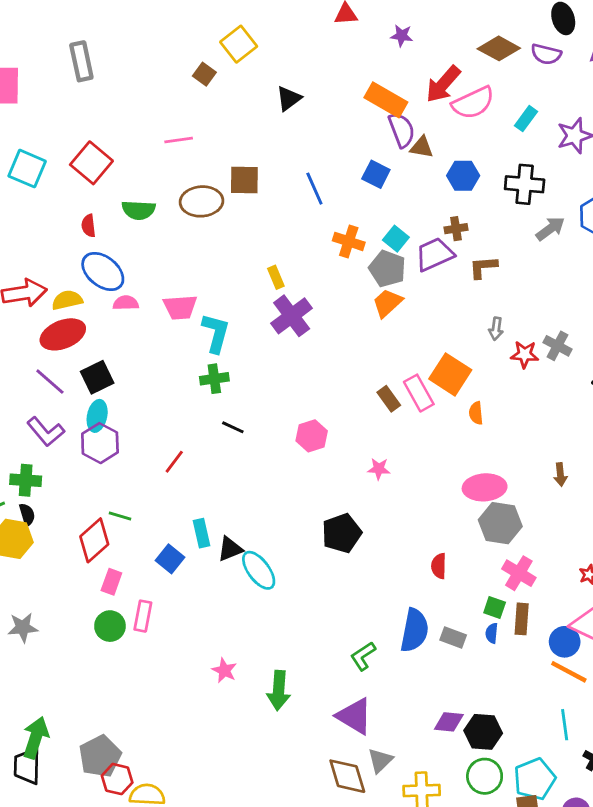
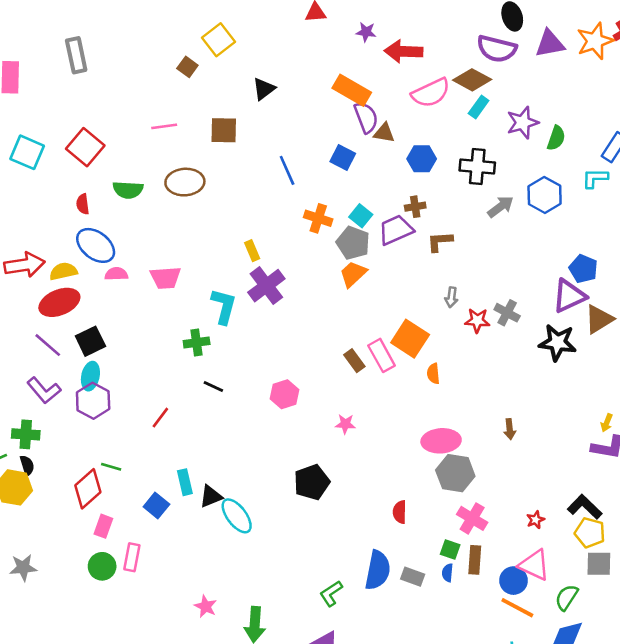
brown diamond: (499, 48) -> (472, 80), moved
purple semicircle: (546, 54) -> (497, 49), size x1.4
red arrow: (443, 84) -> (404, 51), moved, turned 51
brown square: (244, 180) -> (224, 130), moved
cyan L-shape: (216, 333) -> (224, 306), moved

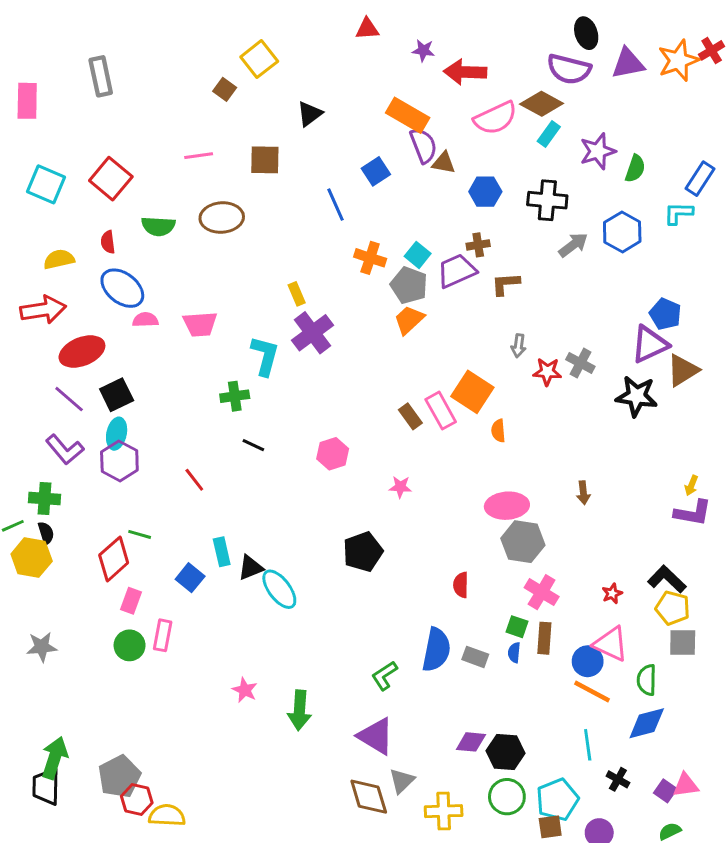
blue square: (343, 157) -> (376, 171), moved, turned 30
yellow semicircle: (63, 271) -> (59, 259), moved
red line: (160, 418) -> (194, 480), turned -75
green semicircle: (567, 597) -> (647, 680), turned -32

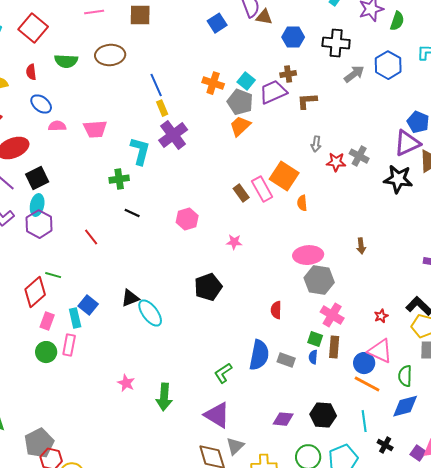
blue line: (336, 205) -> (156, 85), moved
blue ellipse: (122, 288) -> (41, 104), size x0.7
cyan rectangle: (222, 552) -> (75, 318), moved
black hexagon: (506, 752) -> (323, 415), moved

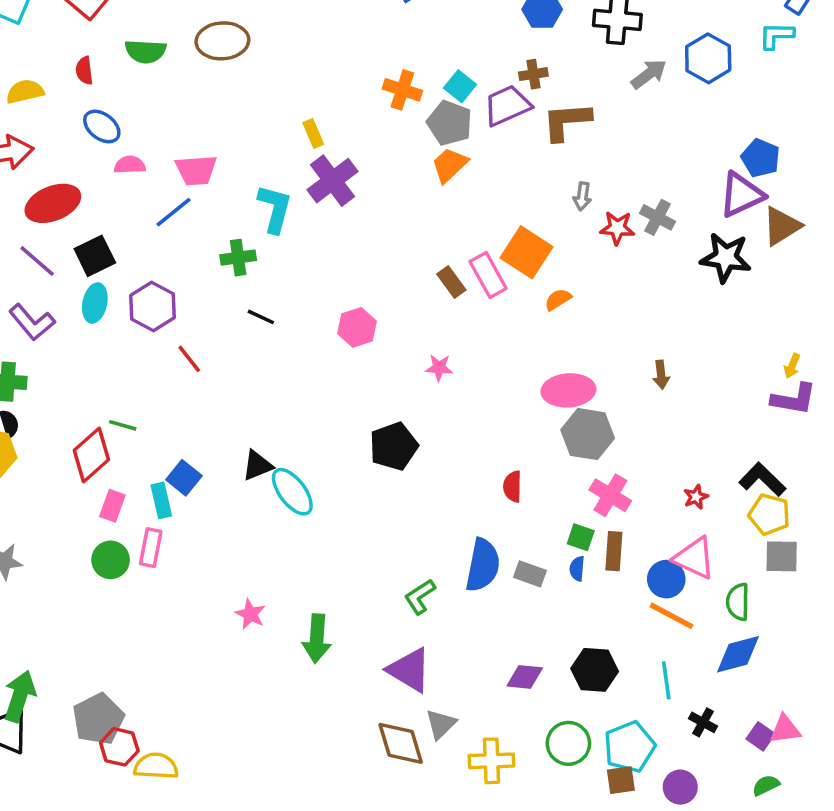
blue line: (156, 85) -> (173, 212), moved, turned 75
brown L-shape: (307, 101) -> (567, 121), size x1.4
orange semicircle: (302, 203) -> (558, 299), turned 63
purple hexagon: (39, 224) -> (152, 306), moved

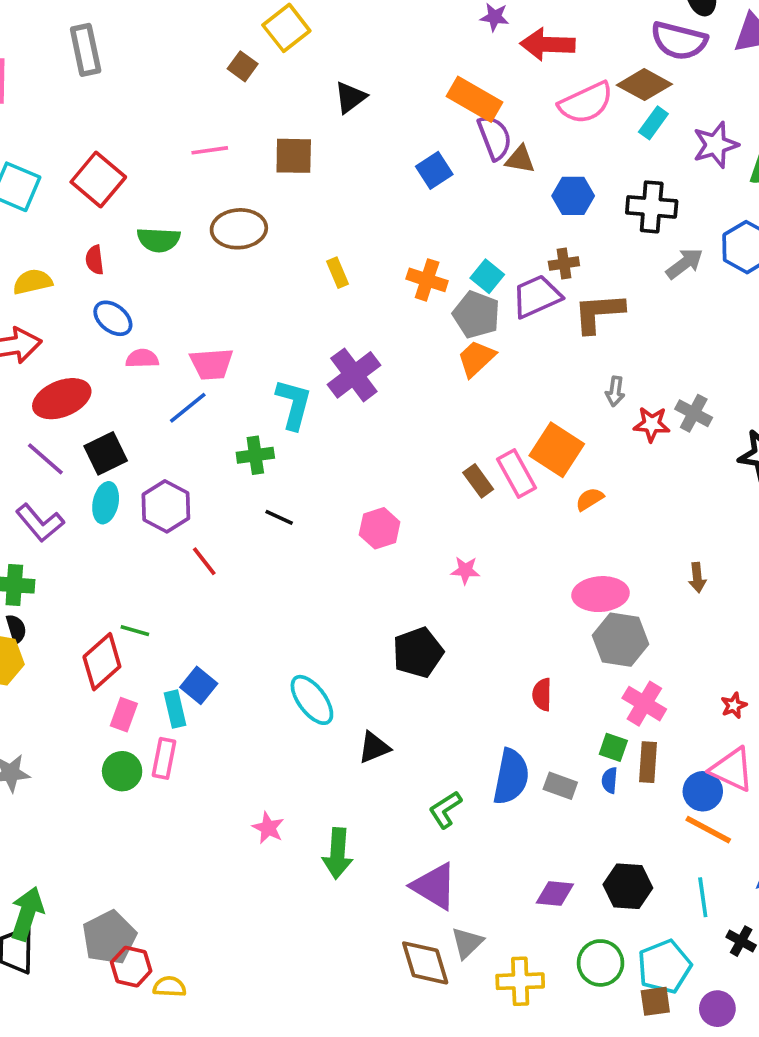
yellow rectangle: (313, 133) -> (338, 273), moved
black triangle: (257, 466) -> (374, 747), moved
yellow semicircle: (156, 766) -> (170, 987), size x0.7

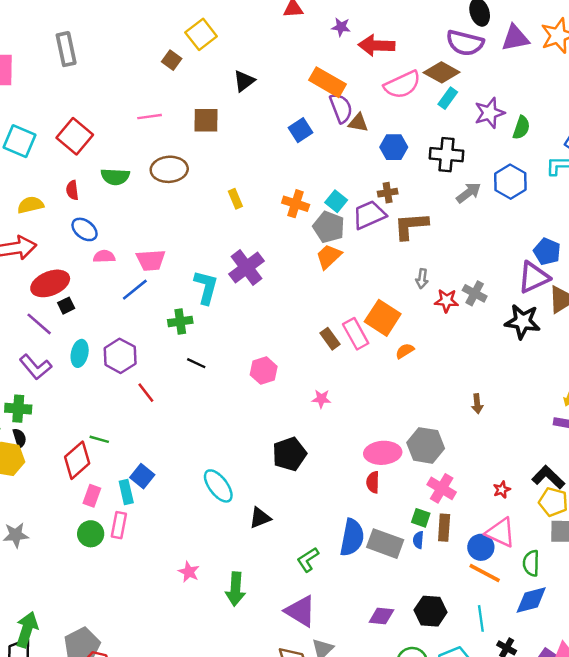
black square: (106, 453) -> (66, 306), moved, size x0.6
pink ellipse: (601, 594) -> (383, 453), moved
gray rectangle: (560, 786) -> (385, 544), size x1.6

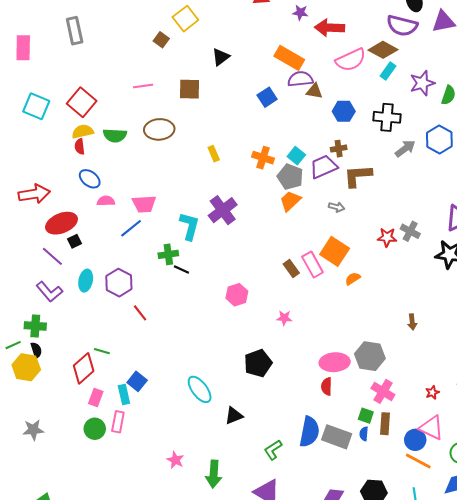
purple semicircle: (341, 108) -> (300, 79), turned -75
yellow semicircle: (31, 205) -> (83, 131), moved
gray arrow: (422, 279) -> (337, 207), moved, turned -84
black line: (196, 363) -> (181, 270), moved

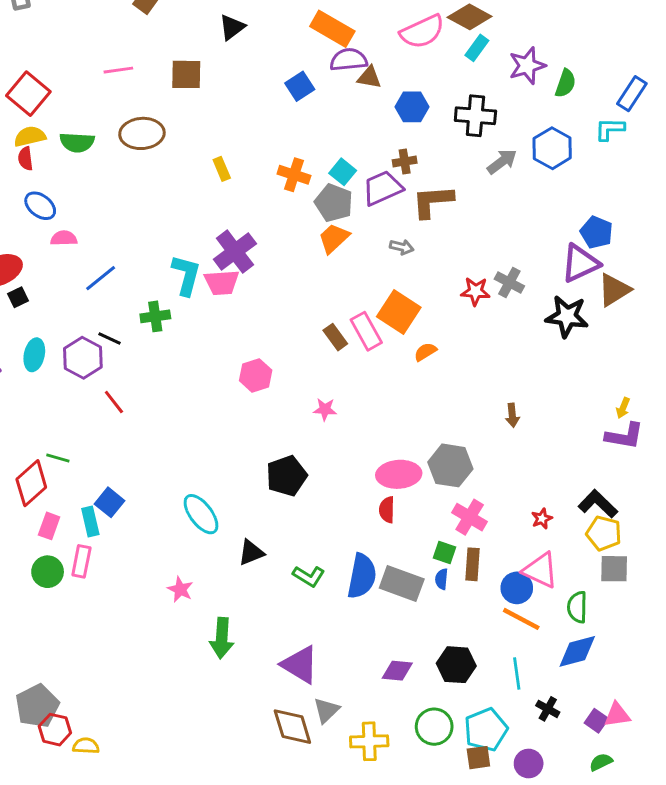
pink trapezoid: (144, 204) -> (222, 282), moved
black line: (181, 270) -> (110, 339), moved
green L-shape: (273, 450) -> (309, 576), moved, turned -115
pink star: (175, 460) -> (180, 589), moved

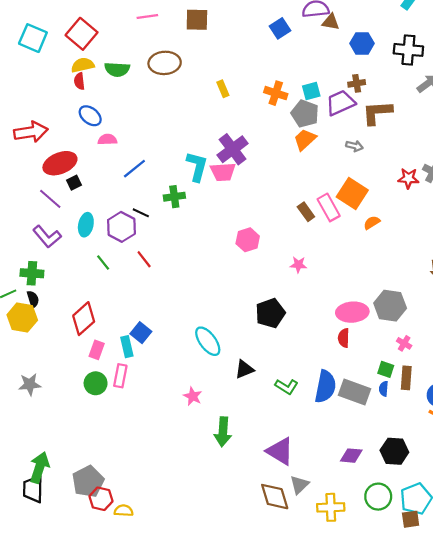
cyan square: (343, 172) -> (311, 91), turned 36
green line: (58, 458) -> (103, 262), moved, turned 35
pink cross: (470, 517) -> (404, 343), size x0.6

